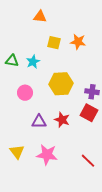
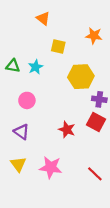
orange triangle: (40, 17) -> (43, 18), turned 32
orange star: (78, 42) -> (94, 36), moved
yellow hexagon: (61, 84) -> (81, 77), moved
purple triangle: (39, 122) -> (22, 132), moved, turned 35

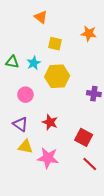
yellow hexagon: (81, 77) -> (57, 76), moved
red square: (96, 122) -> (84, 137), moved
red star: (67, 130) -> (50, 122), moved
yellow triangle: (18, 164) -> (25, 147), moved, turned -42

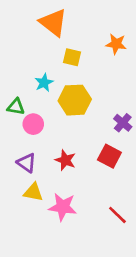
orange triangle: (41, 17) -> (53, 23), size x1.6
green triangle: (12, 62) -> (16, 107), moved
purple cross: (94, 94) -> (123, 123), turned 32
red square: (84, 137) -> (109, 156), moved

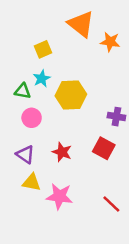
orange triangle: (53, 23) -> (81, 24), moved
yellow square: (72, 57) -> (43, 49), moved, turned -36
green triangle: (16, 107) -> (23, 91), moved
purple cross: (123, 123) -> (116, 117), turned -30

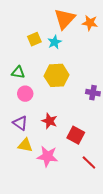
orange triangle: (81, 24) -> (65, 19), turned 35
orange star: (110, 42) -> (90, 23), moved
cyan star: (42, 79) -> (55, 42), moved
red square: (104, 148) -> (76, 135), moved

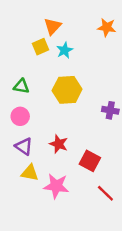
orange triangle: (65, 19) -> (53, 26), moved, size x0.7
pink circle: (25, 94) -> (20, 116), moved

